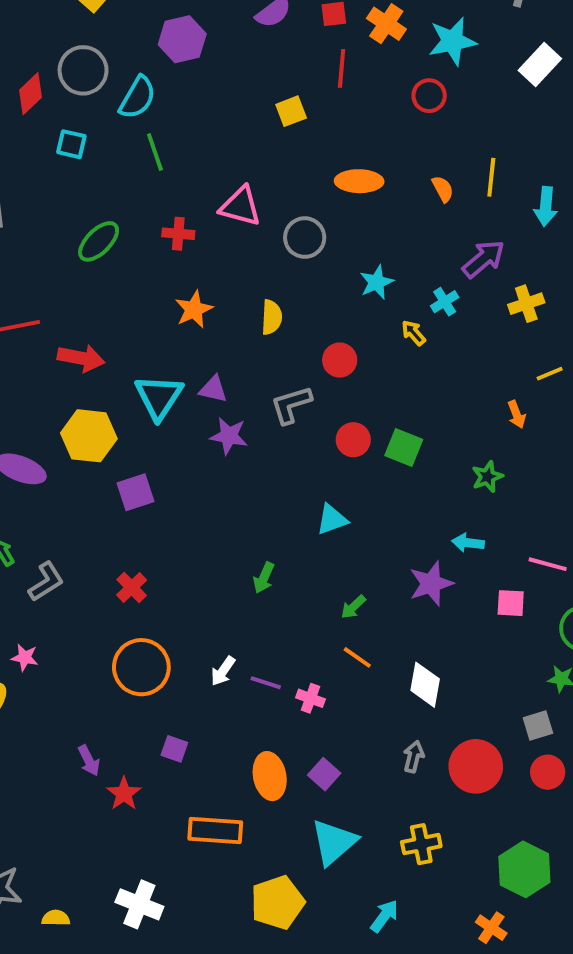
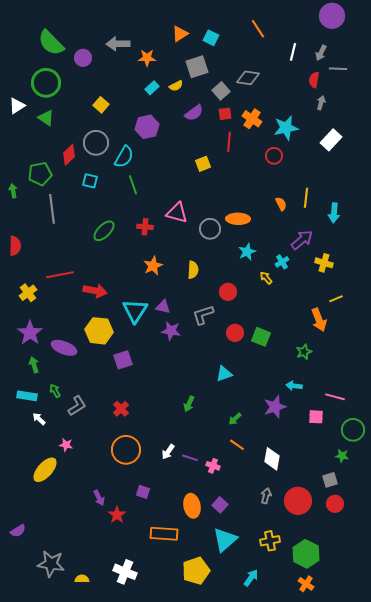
orange ellipse: (359, 181) -> (238, 219), moved
yellow cross: (526, 304) -> (324, 263), turned 36
orange arrow: (517, 414) -> (319, 320), size x1.6
green hexagon: (524, 869) -> (306, 554), moved

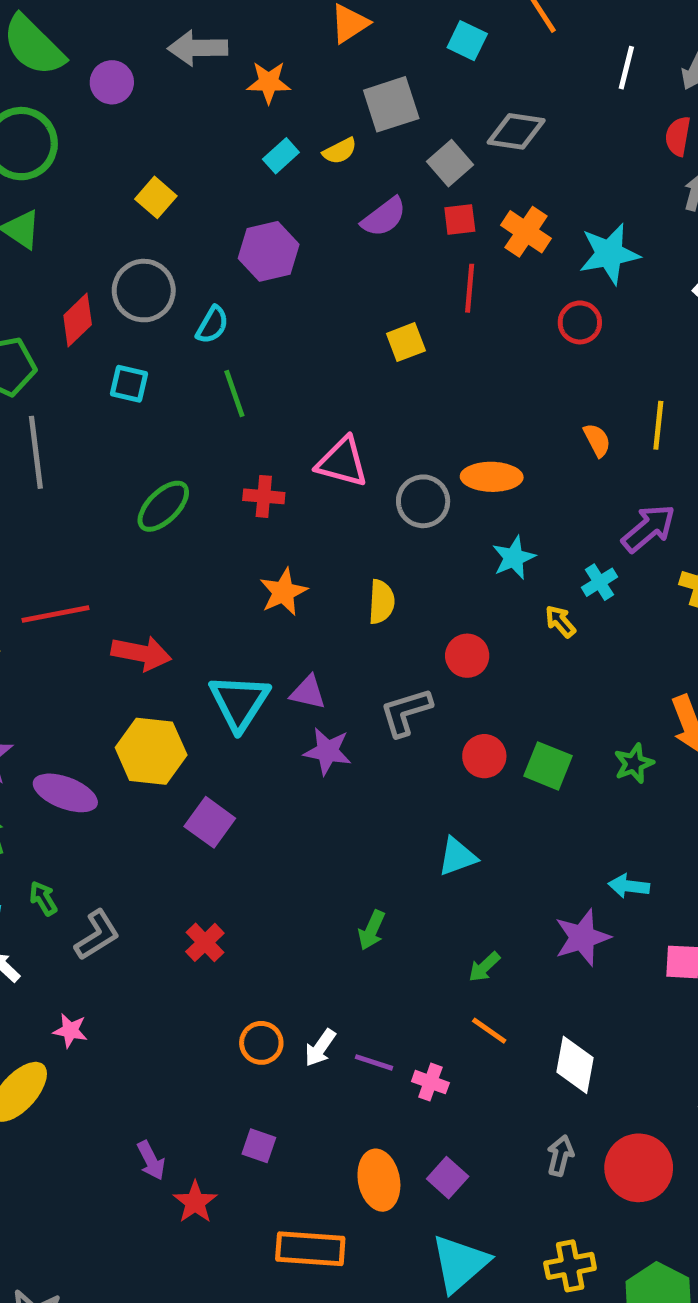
cyan square: (211, 38) -> (467, 41), moved
cyan semicircle: (124, 157) -> (212, 325), size x0.7
green star: (304, 352) -> (634, 764), moved
purple square: (123, 360) -> (210, 822), turned -36
orange circle: (126, 450) -> (261, 1043), moved, size x0.6

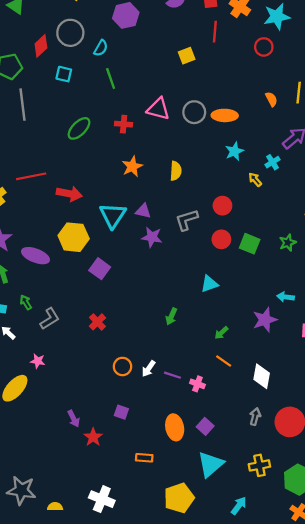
gray circle: (423, 501) -> (194, 112), moved
red circle: (467, 656) -> (222, 206), moved
orange rectangle: (310, 1249) -> (144, 458), size x0.6

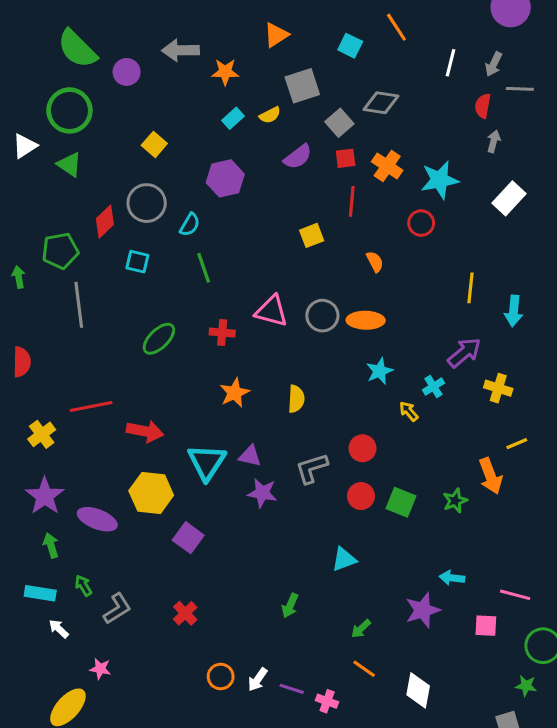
orange semicircle: (271, 99) -> (375, 262), moved

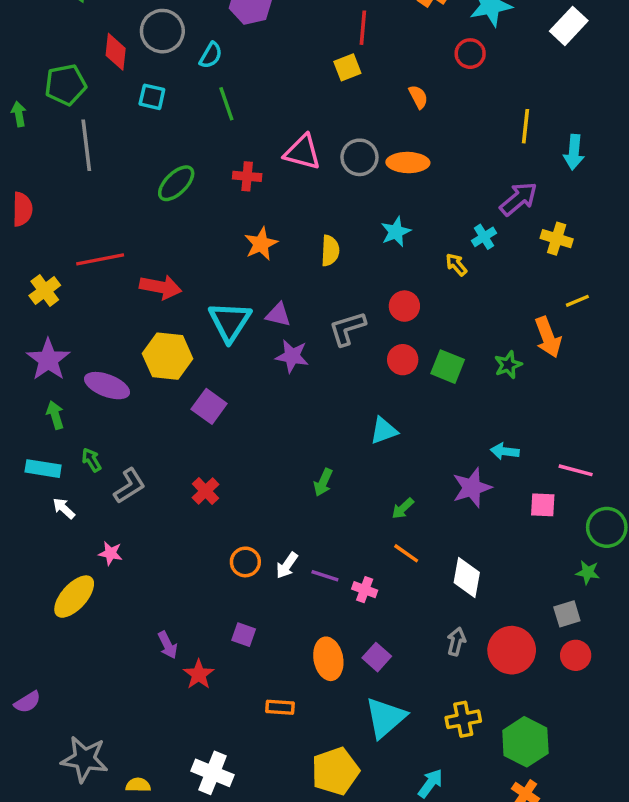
red line: (352, 201) -> (363, 28), moved
red diamond: (105, 222) -> (116, 52), turned -40
cyan star: (379, 371) -> (396, 232), moved

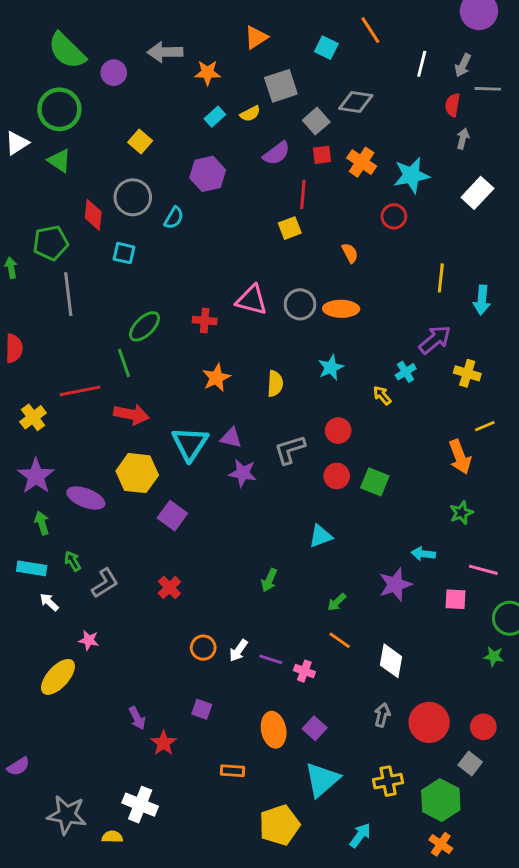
green line: (226, 104) -> (124, 363), moved
green star: (508, 365) -> (461, 513), moved
gray square: (567, 614) -> (470, 763), moved, turned -35
white cross: (212, 773) -> (140, 805), moved

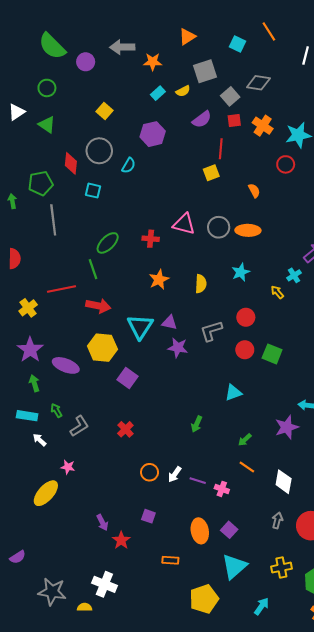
green circle: (59, 109) -> (47, 88), size x0.6

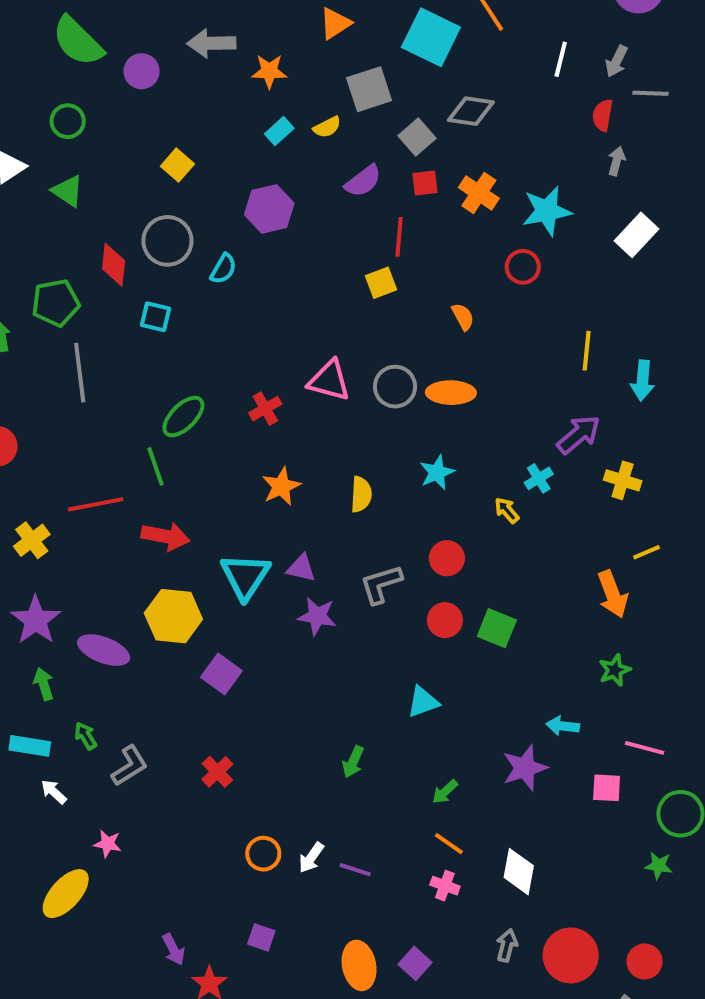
cyan square: (237, 44) -> (431, 37), size x1.8
red cross: (151, 239) -> (265, 409), turned -35
pink cross: (222, 489) -> (445, 886), moved

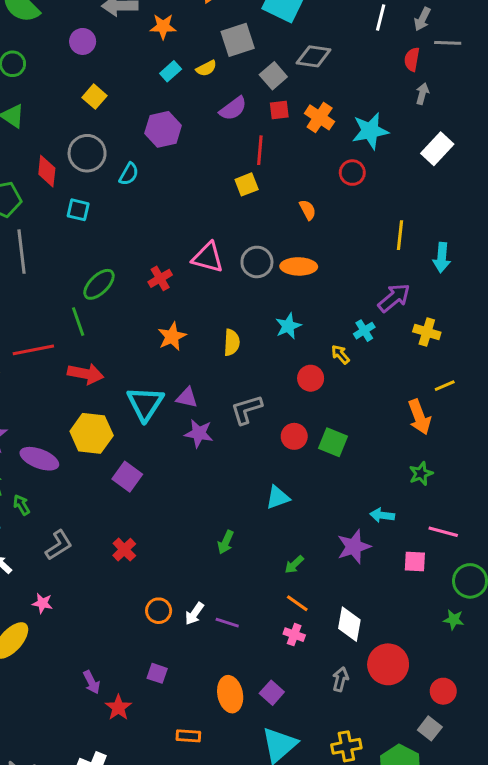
purple circle: (142, 71) -> (83, 41), moved
red circle: (447, 558) -> (311, 378), moved
green arrow: (86, 736) -> (21, 505), moved
red circle: (571, 955) -> (388, 664), moved

